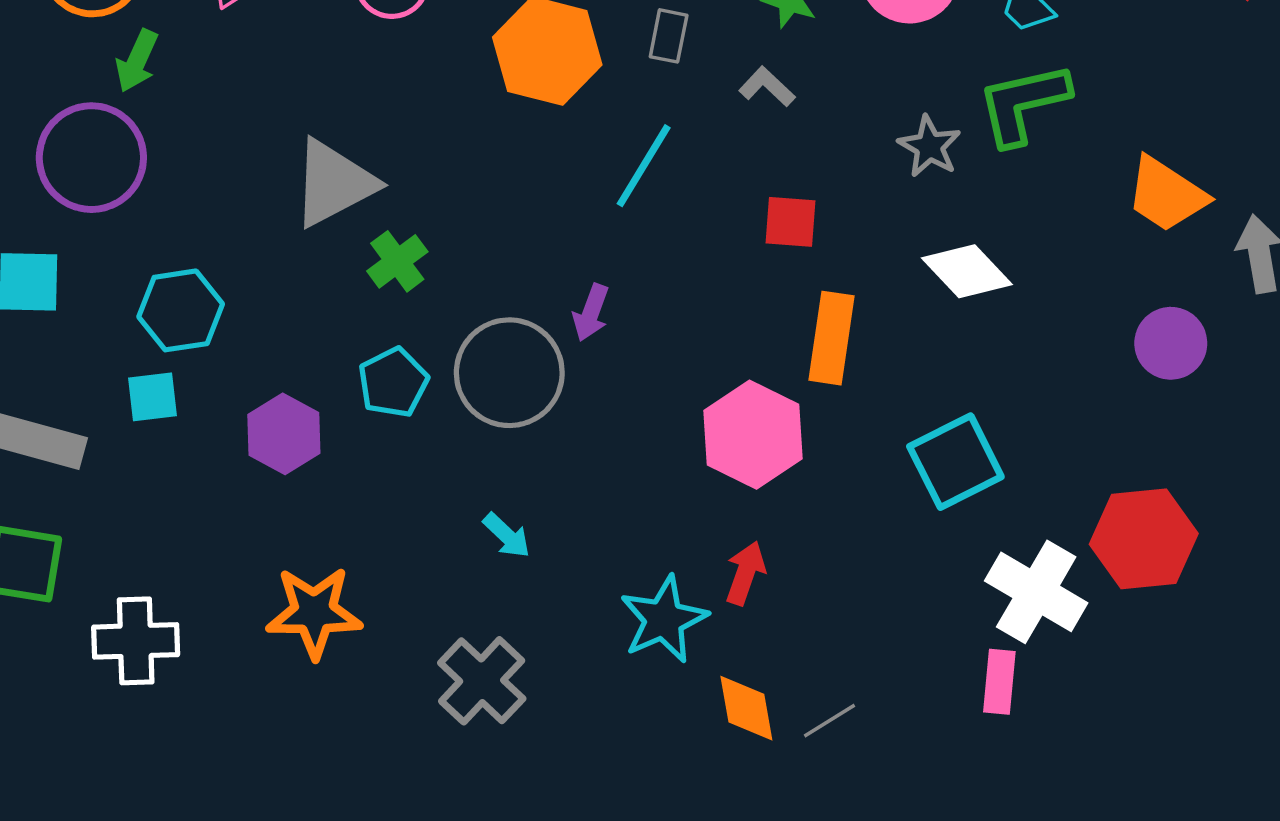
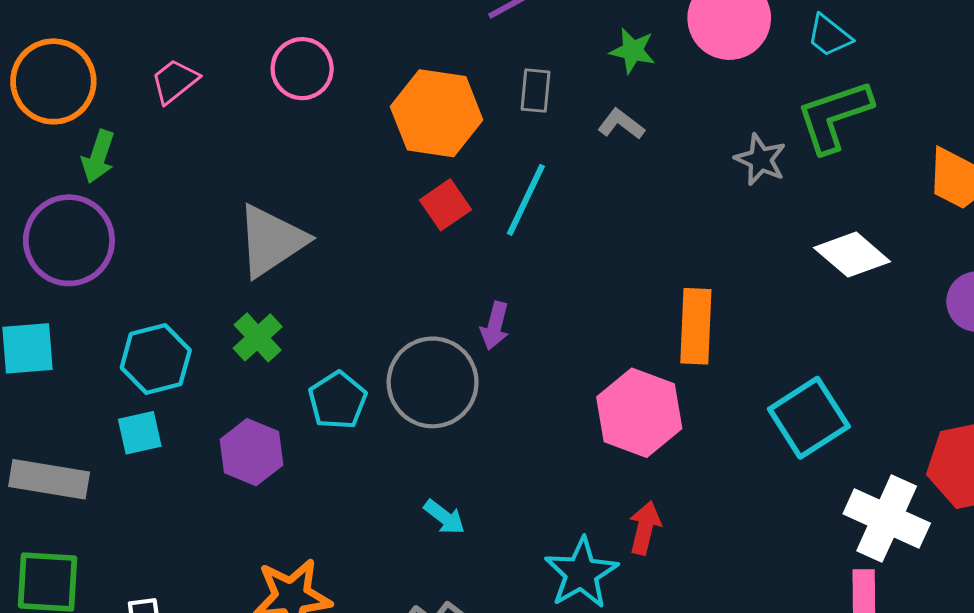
red square: (791, 222) -> (446, 205), moved, turned -33
green cross: (397, 261) -> (258, 337), moved
white diamond: (967, 271) -> (852, 255), moved

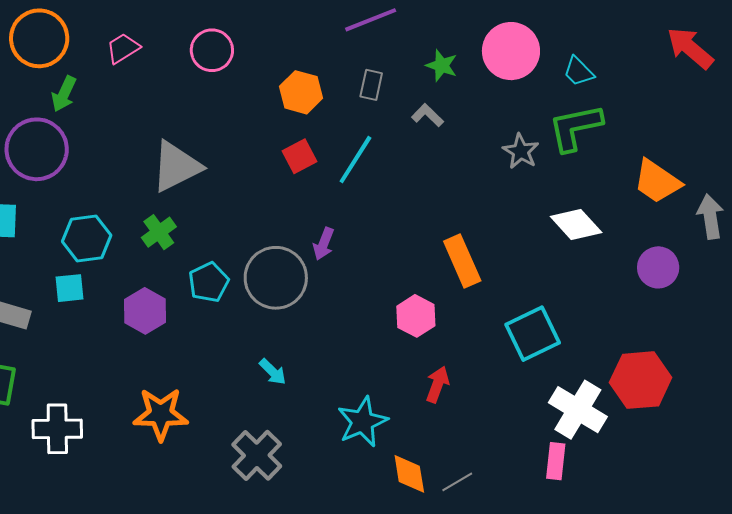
orange hexagon: (437, 113) -> (301, 92), size x0.7
orange rectangle: (696, 326) -> (462, 261), turned -33
pink hexagon: (639, 413) -> (416, 316), size x0.7
red arrow: (645, 528) -> (437, 384), moved

